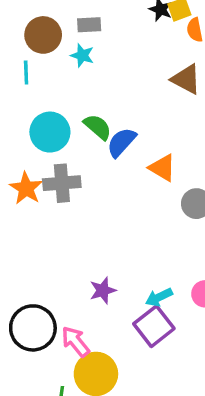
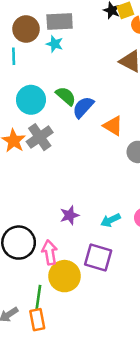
gray rectangle: (89, 25) -> (60, 22), size x1.5
gray cross: (62, 183) -> (40, 137), turned -30
purple square: (154, 326) -> (98, 257), moved, turned -36
pink arrow: (75, 342) -> (50, 253), turned 30

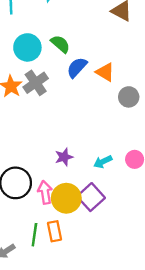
blue semicircle: (83, 107) -> (77, 67), moved
purple square: (98, 257) -> (91, 197), turned 32
yellow circle: (65, 276) -> (66, 198), moved
orange rectangle: (37, 320) -> (54, 231), moved

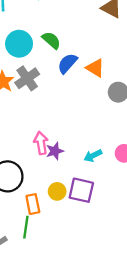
pink arrow: (45, 192) -> (41, 143), moved
purple square: (91, 197) -> (81, 190), turned -35
yellow circle: (66, 198) -> (57, 191), size x0.6
orange rectangle: (54, 231) -> (33, 204), moved

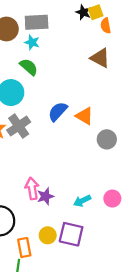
green semicircle: (51, 40) -> (29, 67), moved

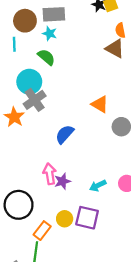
orange semicircle: (106, 26) -> (120, 30), moved
blue semicircle: (58, 112) -> (65, 134), moved
gray cross: (19, 126) -> (35, 100), moved
orange rectangle: (24, 248) -> (42, 231), turned 48

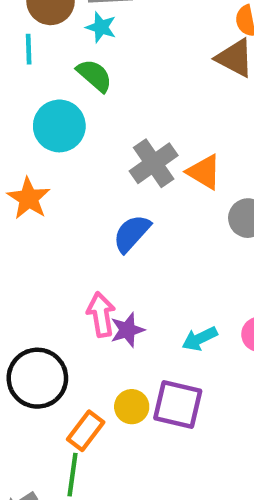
gray cross: (35, 100) -> (154, 163), moved

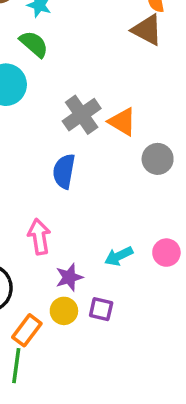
blue semicircle: (132, 233) -> (64, 171), turned -32
purple star: (127, 330) -> (69, 277), moved
purple square: (178, 404) -> (101, 309), size x0.6

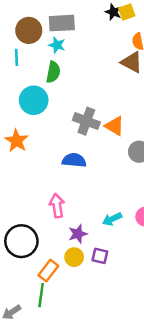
green semicircle: (34, 44) -> (53, 72), turned 60
gray cross: (82, 115) -> (86, 121), turned -35
blue semicircle: (64, 171) -> (74, 160), turned 85

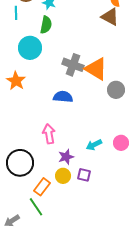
orange triangle: (115, 126) -> (96, 69), size x1.4
green line: (41, 295) -> (36, 207), turned -42

